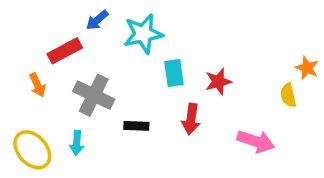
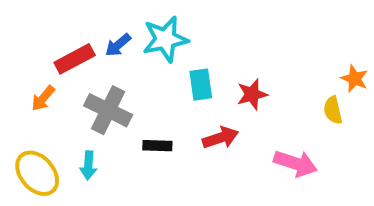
blue arrow: (97, 20) -> (118, 45), moved
orange arrow: (37, 85) -> (43, 98), turned 65
red arrow: (191, 119) -> (220, 138), turned -116

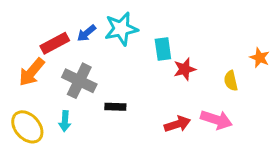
cyan rectangle: (201, 85) -> (163, 49), moved
orange arrow: (43, 98) -> (32, 72), size x1.5
yellow semicircle: (333, 110) -> (231, 81), moved
red arrow: (220, 138) -> (177, 124), moved

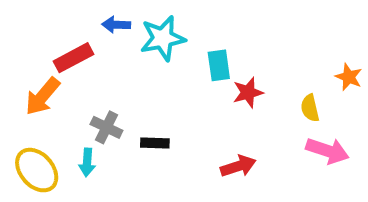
blue arrow: (86, 33) -> (116, 25), moved, turned 42
gray cross: (79, 81) -> (106, 127), moved, size x0.7
pink arrow: (216, 120) -> (327, 151), moved

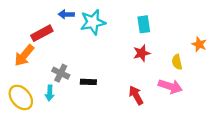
cyan rectangle: (219, 65) -> (144, 24), moved
pink arrow: (327, 151) -> (170, 86), moved
red arrow: (238, 166) -> (136, 95), turned -102

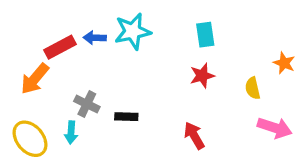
blue arrow: (66, 14) -> (95, 38), moved
pink arrow: (170, 86) -> (275, 128), moved

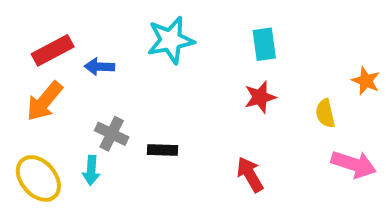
blue arrow: (95, 38) -> (99, 67), moved
red rectangle: (60, 47) -> (53, 50), moved

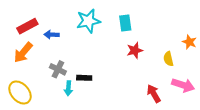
cyan rectangle: (264, 44) -> (125, 23), moved
cyan arrow: (91, 170) -> (68, 88), moved
red arrow: (250, 174) -> (154, 94), moved

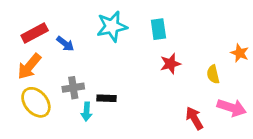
blue arrow: (52, 35) -> (65, 44), turned -144
gray cross: (58, 69) -> (73, 88), turned -35
yellow ellipse: (20, 93) -> (36, 102), moved

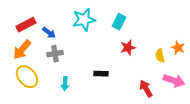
cyan rectangle: (158, 29) -> (119, 22), turned 35
orange star: (240, 53) -> (178, 48), moved
gray cross: (73, 88) -> (55, 54), moved
black rectangle: (107, 98) -> (101, 74), moved

